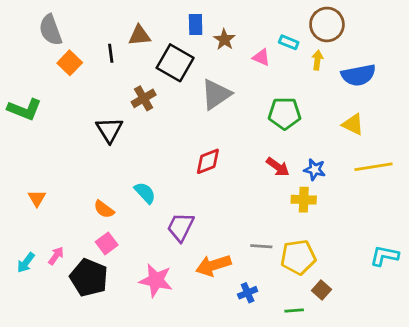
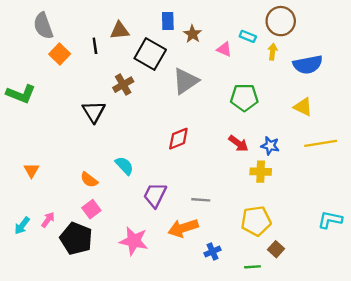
gray line: (261, 246) -> (201, 200), moved

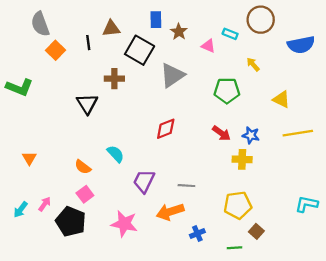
yellow arrow: (272, 52) -> (253, 64), moved, turned -48
blue semicircle: (308, 65) -> (301, 45), moved
brown cross: (123, 85) -> (114, 79), turned 30

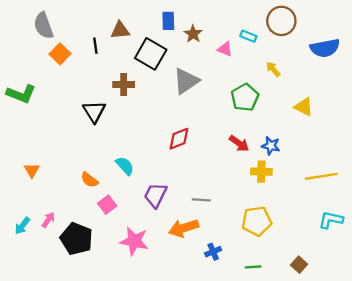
green pentagon: (227, 91) -> (245, 97), turned -30
yellow line: (298, 133) -> (321, 176), moved
pink square: (85, 194) -> (107, 205), moved
brown square: (256, 231) -> (299, 265), moved

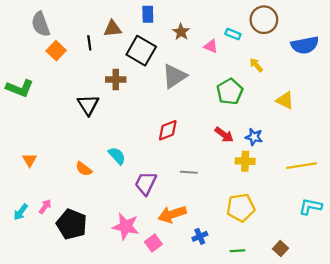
blue rectangle: (168, 21) -> (148, 14), moved
gray line: (201, 200) -> (189, 172), moved
pink square: (107, 205) -> (153, 243), moved

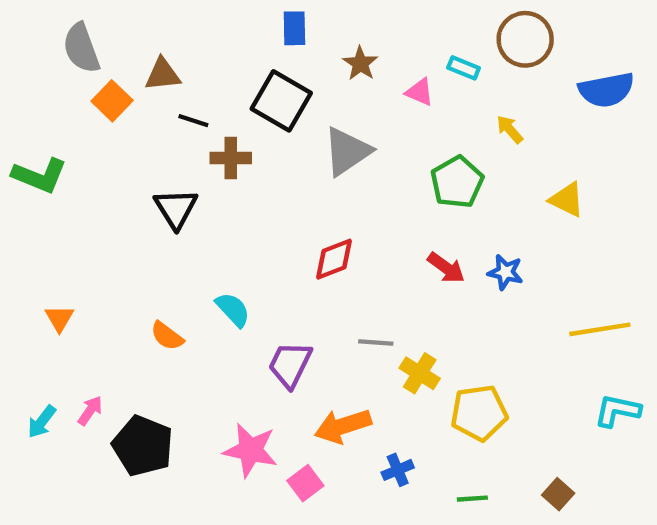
brown triangle: (112, 29) -> (163, 74), moved
black line: (89, 43) -> (193, 121), moved, turned -64
yellow cross: (245, 161) -> (420, 373), moved, turned 30

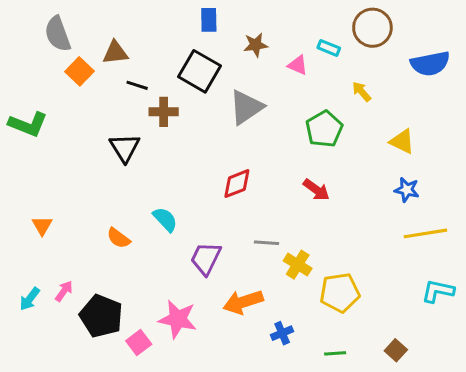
brown star: (360, 63) -> (256, 45), turned 30
blue star: (505, 272) -> (407, 190), moved
pink square: (305, 483) -> (139, 342), moved

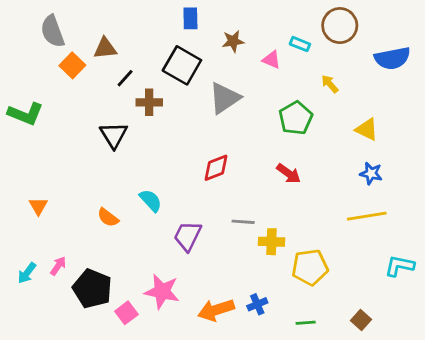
black line: (137, 85) -> (125, 78), turned -66
yellow line: (425, 233) -> (367, 216), moved
yellow cross: (298, 265) -> (271, 242), turned -30
orange arrow: (243, 302) -> (216, 310), moved

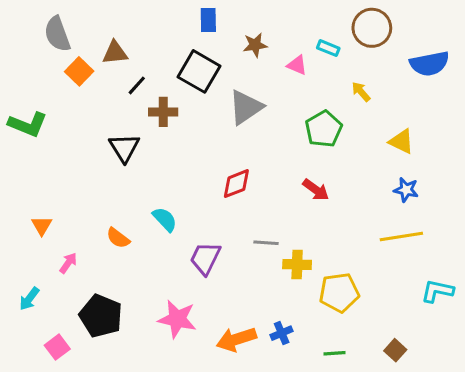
pink arrow: (58, 266) -> (68, 263), moved
pink square: (126, 313) -> (57, 347), moved

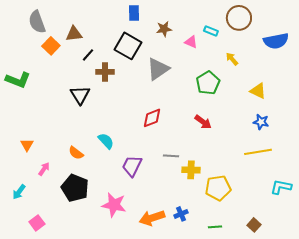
black pentagon: (101, 316) -> (75, 188), moved

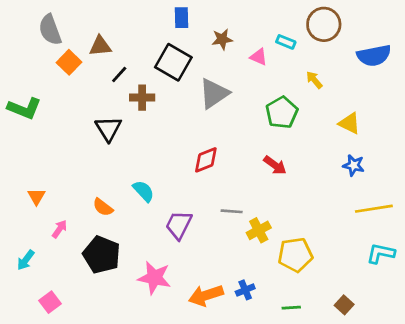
yellow line: (258, 152) -> (374, 209), moved
yellow cross: (191, 170) -> (259, 230), turned -30

